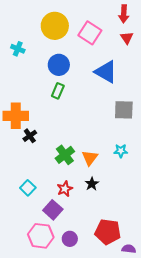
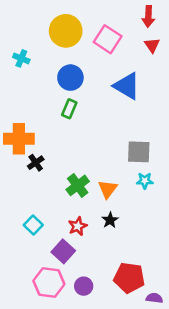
gray square: (124, 110) -> (139, 152), moved

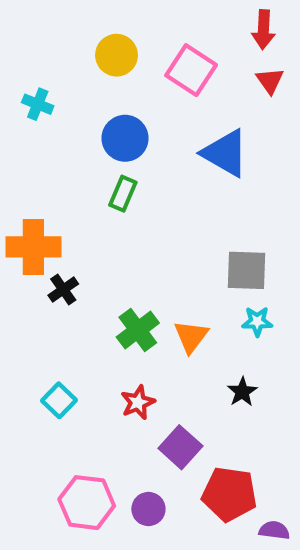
yellow circle: (66, 31) -> (117, 55), size x0.7
black star: (110, 220) -> (242, 392), moved
purple square: (63, 251) -> (180, 447), moved

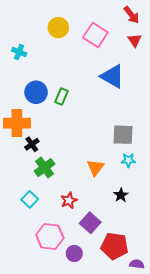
red arrow: (264, 30) -> (132, 15), turned -42
blue circle: (125, 138) -> (36, 92), moved
green cross: (138, 330) -> (45, 168), moved
pink hexagon: (87, 503) -> (50, 236), moved

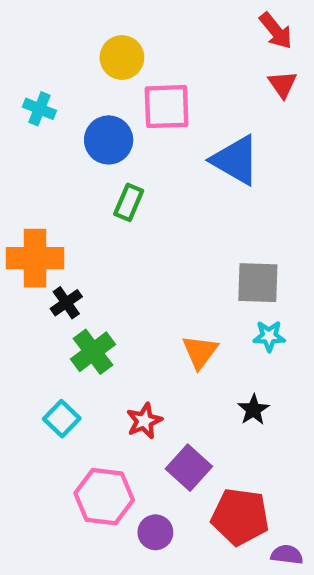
pink square: (95, 35) -> (167, 107), moved, turned -35
blue circle: (36, 92) -> (109, 140), moved

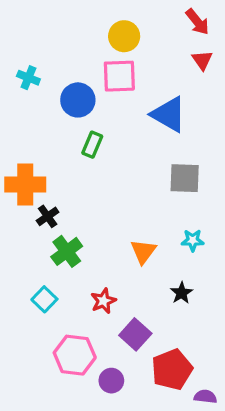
yellow circle: (122, 58) -> (124, 36), moved
gray square: (258, 283) -> (185, 178), moved
red pentagon: (240, 517) -> (172, 369), turned -30

